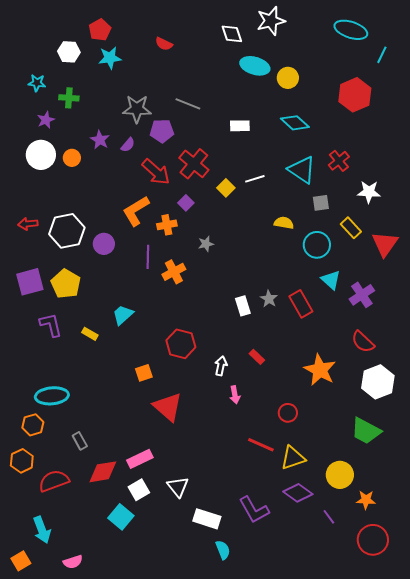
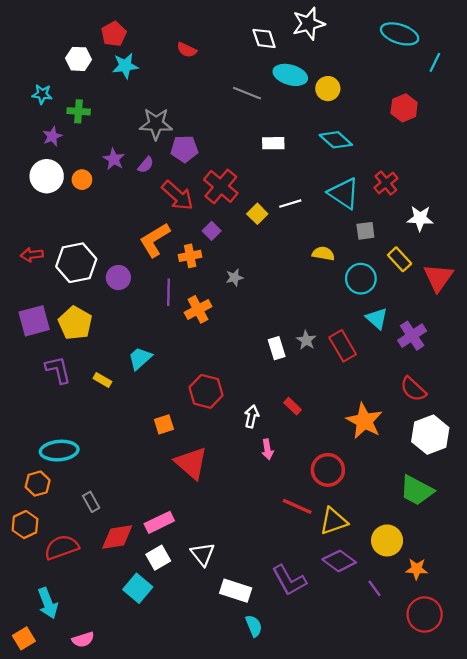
red hexagon: (355, 95) -> (404, 108), size x0.7
gray line: (188, 104) -> (247, 93), moved
red circle: (288, 413) -> (328, 470), size x1.5

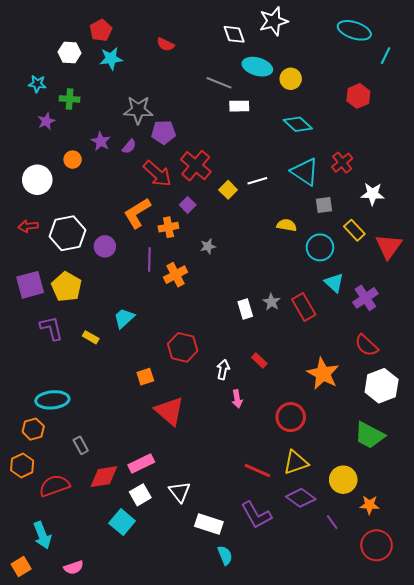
white rectangle: (273, 143) -> (239, 106), moved
white circle: (47, 176) -> (37, 180), moved
red line: (297, 506) -> (257, 471), moved

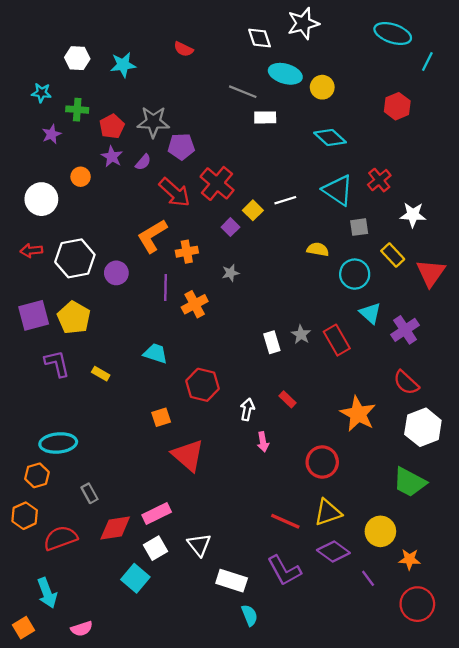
red pentagon: (101, 30) -> (112, 126), moved
purple square: (188, 205) -> (230, 227), moved
cyan trapezoid: (124, 318) -> (156, 353), moved, turned 60

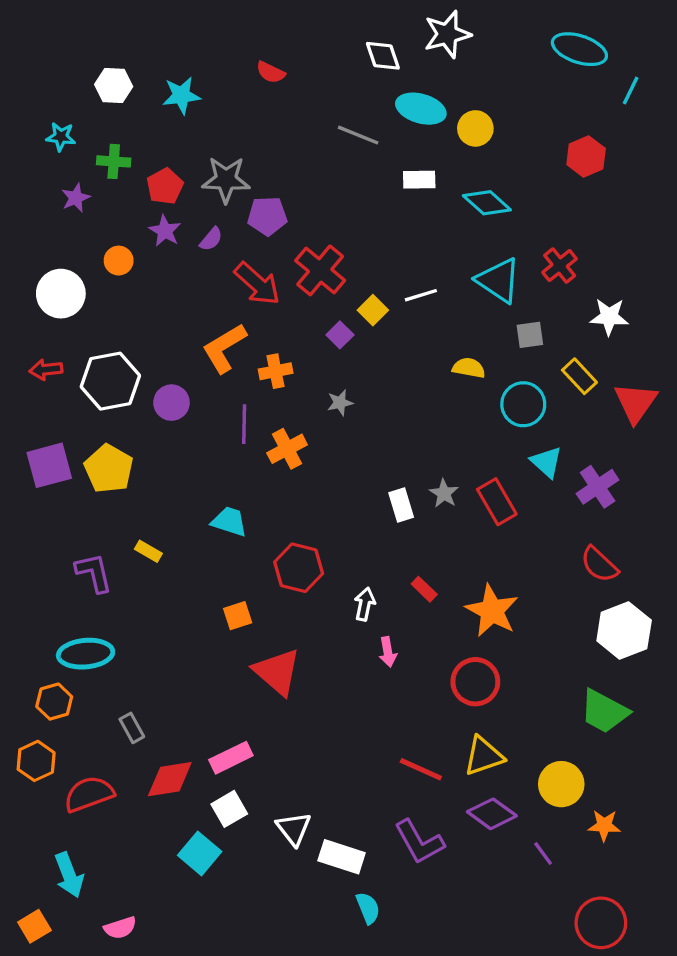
white rectangle: (265, 117) -> (419, 180), moved
purple L-shape: (57, 364) -> (94, 573), moved
orange star: (358, 414) -> (492, 611), moved
white triangle: (199, 545) -> (294, 829), moved
red circle: (417, 604) -> (601, 923), moved

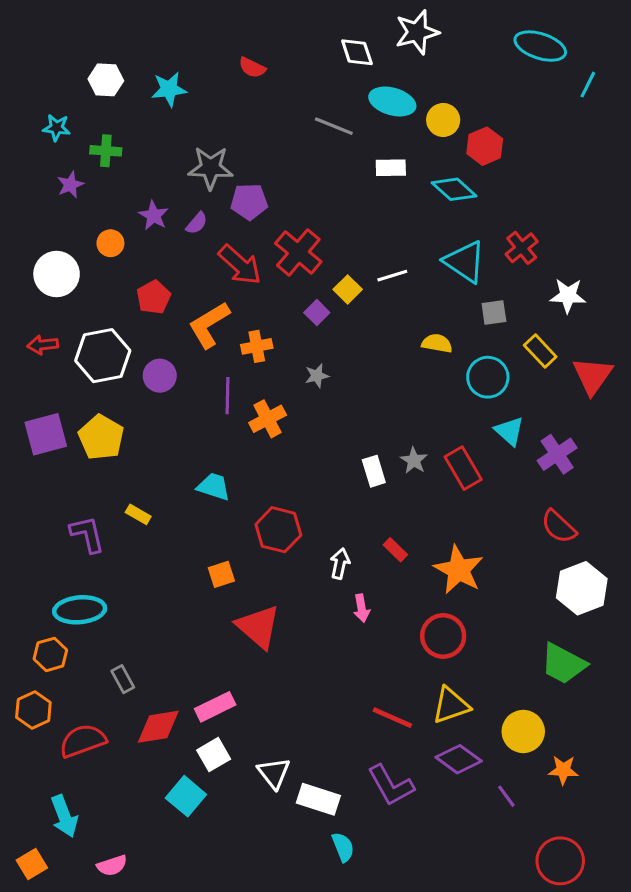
red hexagon: (586, 156) -> (485, 146), moved
red pentagon: (165, 186) -> (154, 297), moved

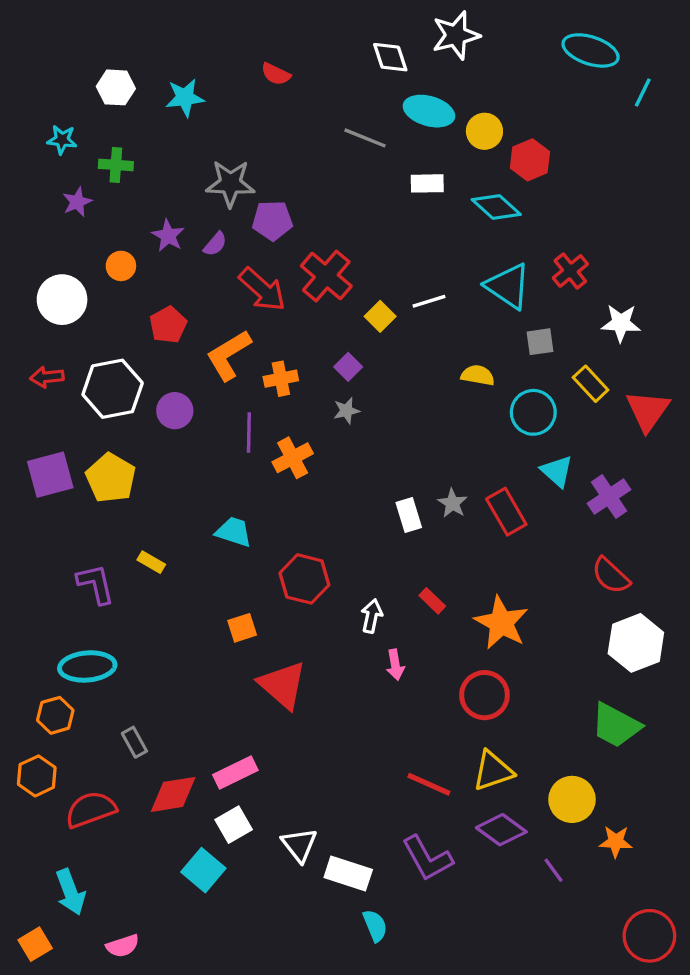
purple square: (317, 313) -> (348, 367), moved
red circle: (560, 861) -> (649, 936), moved

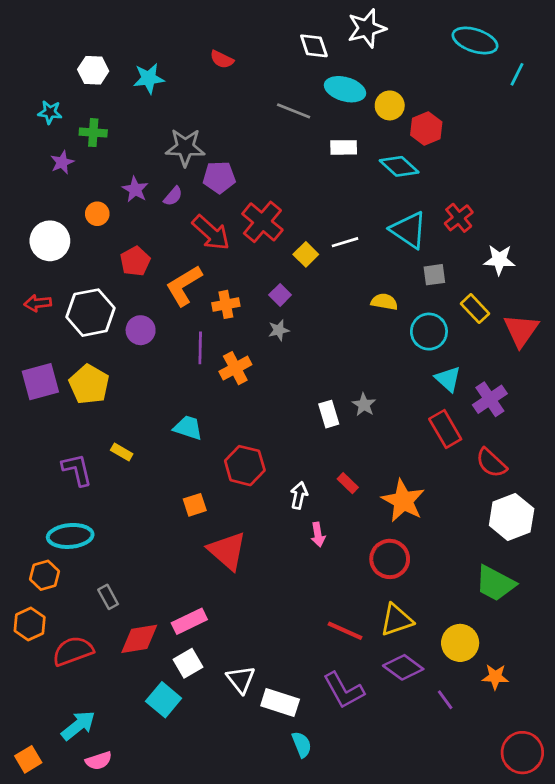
red rectangle: (506, 512) -> (445, 429), moved
cyan arrow: (70, 892) -> (78, 725), moved, turned -108

